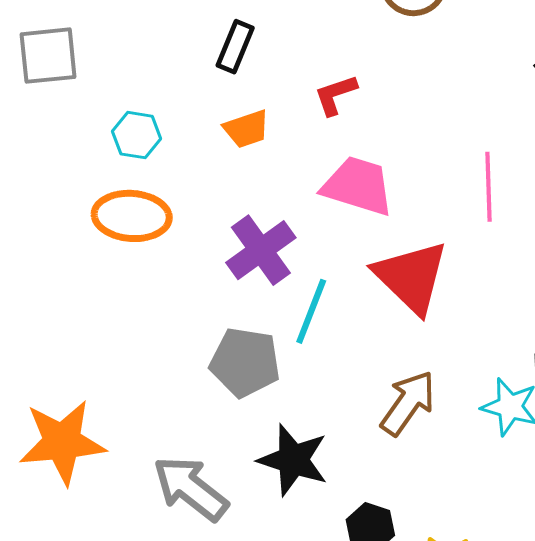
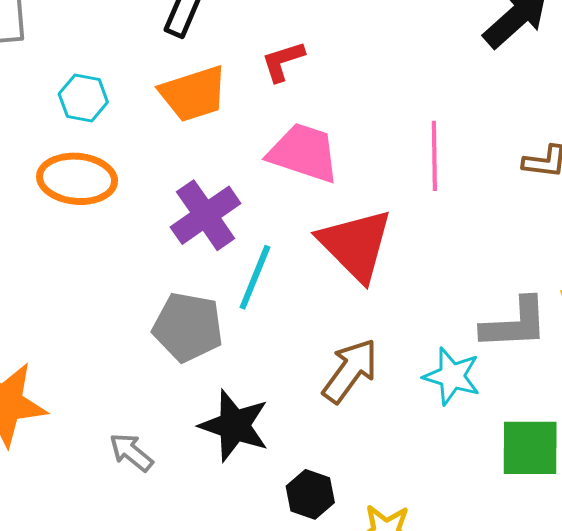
orange trapezoid: (246, 129) -> (193, 94), size x1.5
gray arrow: (191, 488) -> (131, 452), size x0.6

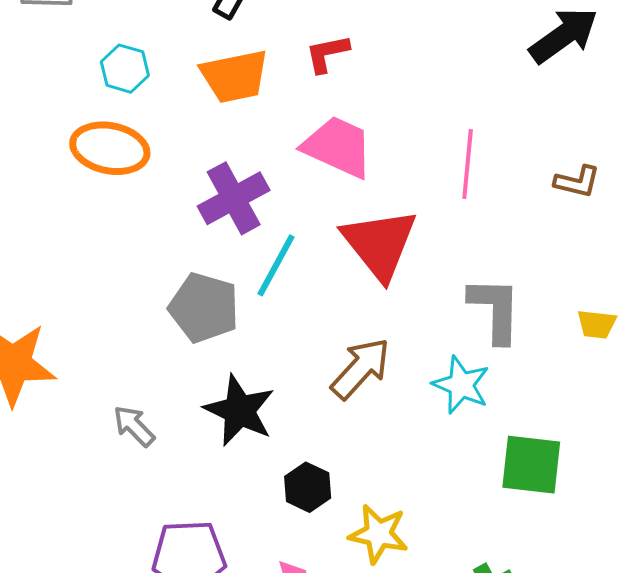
gray L-shape: (515, 324) -> (495, 310), moved, turned -92

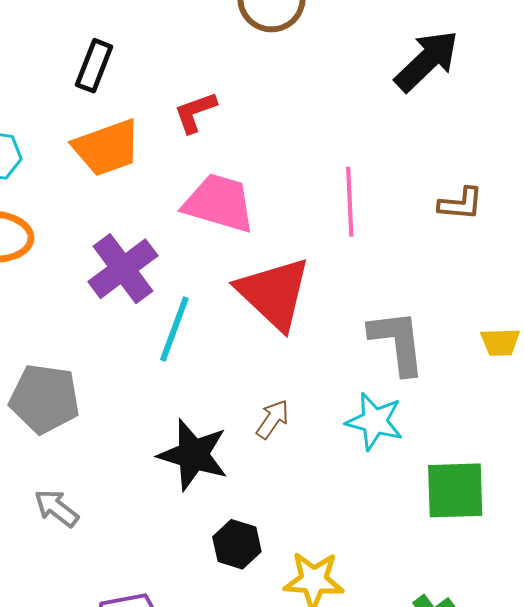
gray pentagon: (204, 308) -> (45, 399), moved
brown arrow: (361, 368) -> (273, 419), size x0.6
black star: (239, 411) -> (193, 455), moved

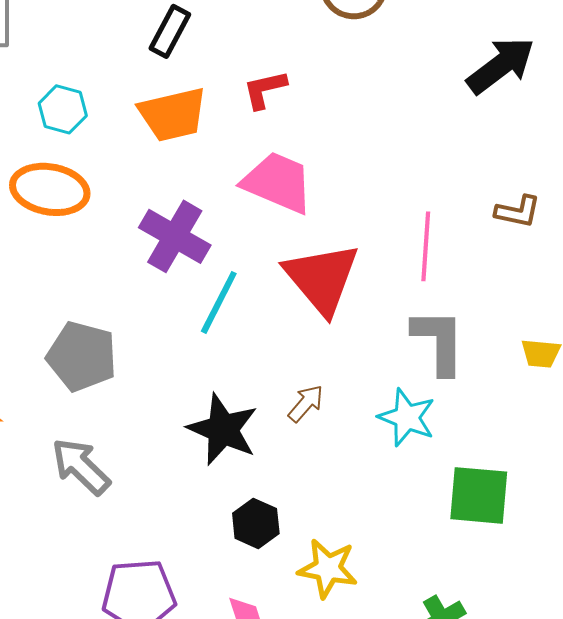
pink line: (350, 202) -> (426, 246), moved
purple cross: (123, 269) -> (175, 236), turned -30
gray arrow: (56, 508) -> (81, 466), size x1.4

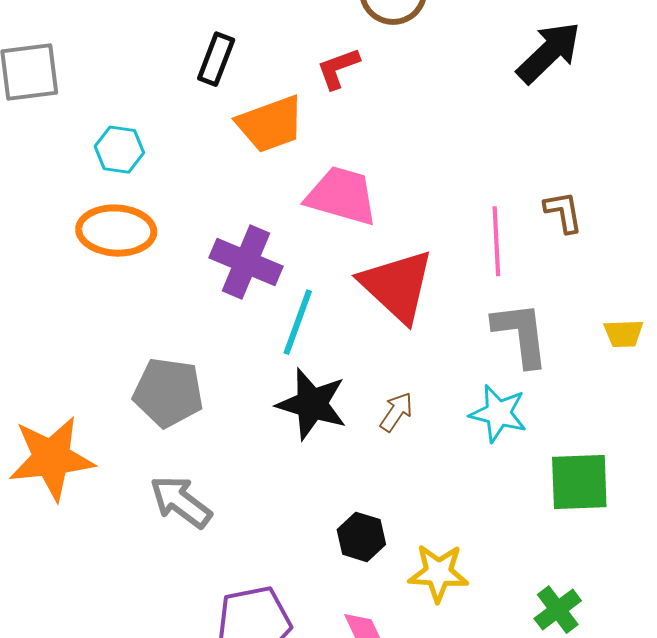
red L-shape: (265, 89) -> (338, 68), moved
orange trapezoid: (173, 114) -> (270, 124), moved
brown L-shape: (518, 211) -> (563, 212), moved, turned -105
black star: (223, 429) -> (312, 404), moved

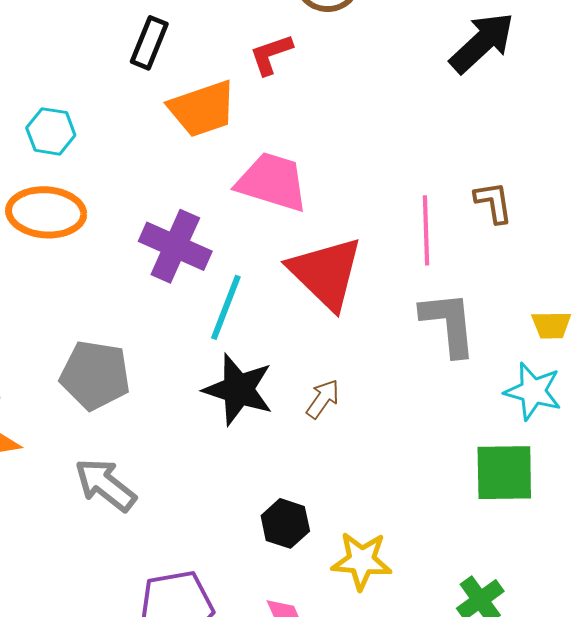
cyan star: (498, 413) -> (533, 391), moved

